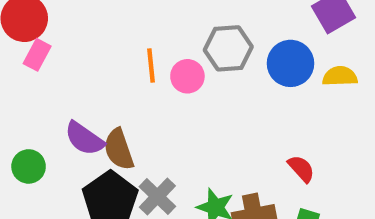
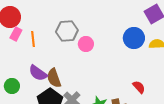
gray hexagon: (228, 48) -> (67, 31), moved
orange line: (151, 66) -> (33, 39), moved

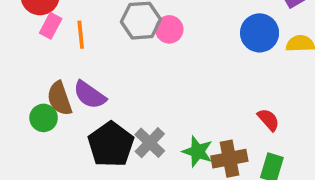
pink circle: (86, 44) -> (169, 29), moved
brown semicircle: (54, 78) -> (59, 98), moved

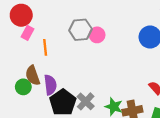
orange line: (81, 35) -> (45, 47), moved
purple semicircle: (90, 95) -> (50, 85), moved, turned -132

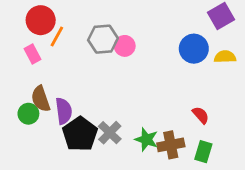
red circle: (21, 15) -> (41, 20), moved
pink rectangle: (27, 33) -> (32, 54), moved, turned -56
orange line: (45, 47) -> (57, 36), moved, turned 35

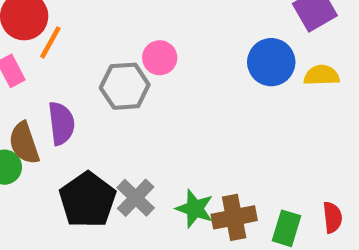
gray hexagon: (103, 39) -> (125, 86), moved
purple semicircle: (64, 111) -> (61, 123), moved
red semicircle: (201, 115) -> (332, 217), moved, turned 36

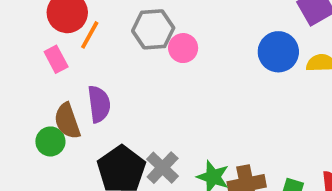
gray hexagon: (125, 86) -> (153, 29), moved

